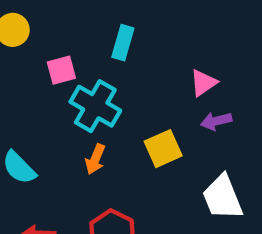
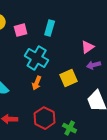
pink square: (61, 70) -> (21, 30), moved

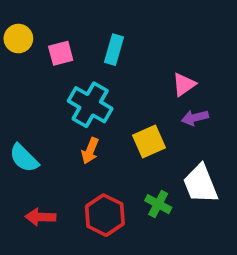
green cross: (70, 128) -> (158, 204), moved

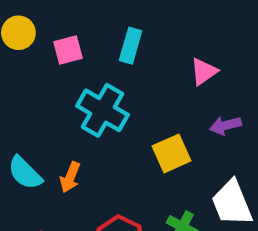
pink triangle: (184, 85) -> (204, 72), moved
orange arrow: (90, 151) -> (70, 177), moved

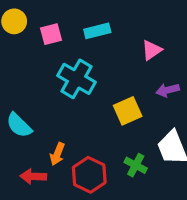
cyan rectangle: (131, 46) -> (97, 31), turned 60
orange arrow: (70, 177) -> (57, 154), moved

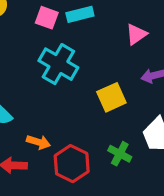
pink square: (51, 34) -> (47, 18), moved, turned 35
orange arrow: (57, 154) -> (38, 142), turned -95

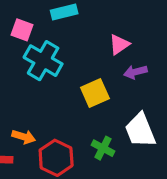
pink square: (47, 18) -> (22, 30), moved
pink triangle: (136, 34) -> (119, 44), moved

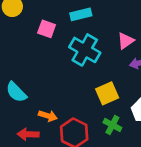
cyan cross: (43, 61) -> (85, 50), moved
yellow square: (95, 93) -> (107, 93), moved

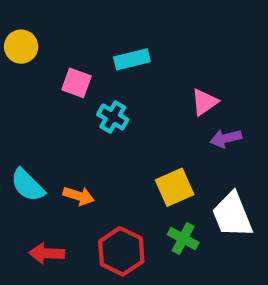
cyan cross: (85, 50) -> (113, 117), moved, size x0.6
orange arrow: (48, 116) -> (79, 196), moved

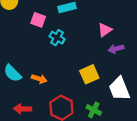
green cross: (183, 238) -> (94, 110), moved

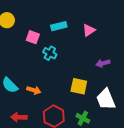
pink triangle: (105, 30) -> (89, 30), moved
yellow square: (89, 74) -> (79, 86), turned 36

